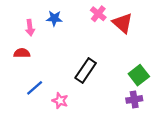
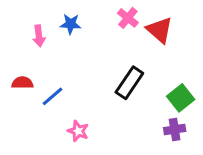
red semicircle: (22, 53) -> (22, 83), moved
black rectangle: (86, 70) -> (129, 83), moved
blue line: (35, 88) -> (52, 96), moved

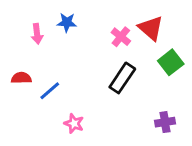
pink cross: (128, 18) -> (121, 37), moved
green square: (181, 98) -> (171, 62), moved

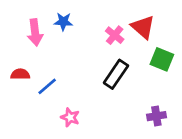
pink arrow: (37, 34) -> (35, 32), size x1.4
green square: (171, 62) -> (162, 59), turned -30

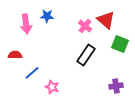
blue line: (47, 86) -> (32, 73), moved

